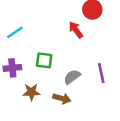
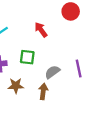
red arrow: (76, 30) -> (41, 30), moved
brown arrow: (62, 98) -> (43, 91), turned -98

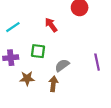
purple line: (79, 69) -> (97, 62), moved

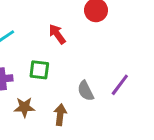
purple line: (97, 62) -> (120, 85), turned 49
gray semicircle: (62, 65) -> (86, 91), moved, turned -80

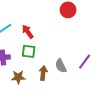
red arrow: (57, 34) -> (28, 32), moved
brown arrow: (60, 115) -> (43, 73), moved

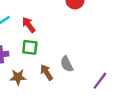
purple line: (85, 62) -> (100, 81), moved
brown arrow: (43, 73) -> (46, 72), turned -40

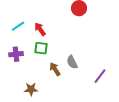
brown star: (18, 77) -> (31, 89), moved

